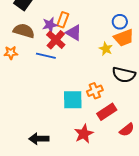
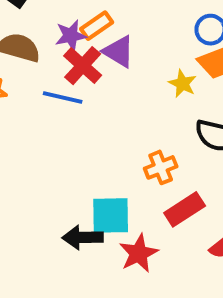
orange rectangle: (63, 20) -> (97, 26), turned 35
cyan square: (73, 100) -> (111, 215), moved
black arrow: (39, 139) -> (83, 237), moved

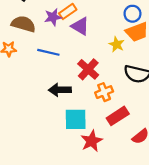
red cross: (83, 66) -> (88, 69), moved
black arrow: (83, 237) -> (60, 90), moved

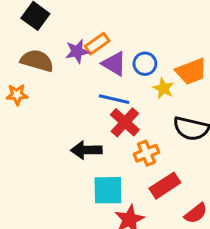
blue circle: (132, 14) -> (145, 64), moved
blue line: (48, 52) -> (114, 99), moved

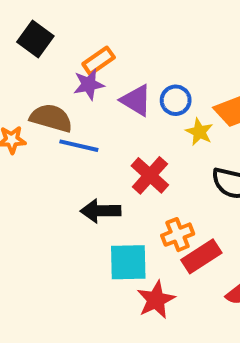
orange rectangle: (97, 44) -> (99, 61), moved
brown semicircle: (37, 61) -> (51, 118), moved
blue line: (114, 99) -> (79, 146), moved
orange cross: (146, 153) -> (178, 235), moved

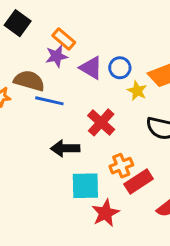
orange rectangle: (99, 61) -> (64, 39), turned 75

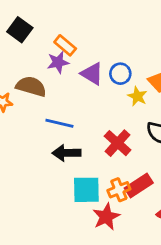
blue line: (49, 101) -> (59, 123), moved
red cross: (101, 122) -> (118, 143), moved
orange cross: (121, 166) -> (119, 190), moved

